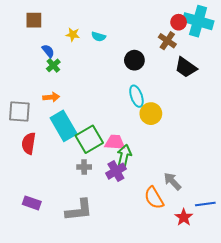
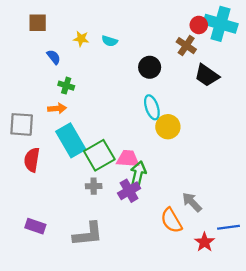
green cross: (53, 65) -> (66, 86), moved, turned -32

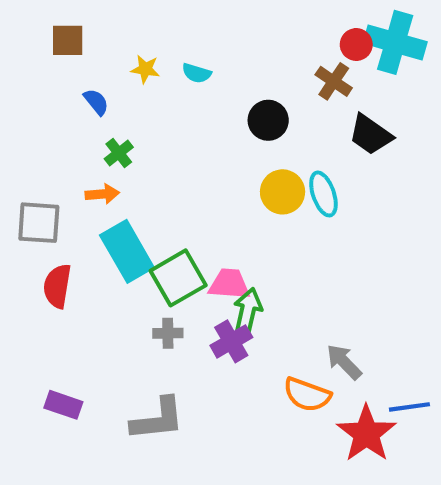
green cross: (66, 86) -> (119, 153), turned 35
cyan ellipse: (152, 107) -> (323, 194), moved
yellow circle: (168, 127) -> (283, 192), moved
orange semicircle: (171, 220) -> (307, 395), turned -40
red star: (204, 242) -> (366, 434), size x1.6

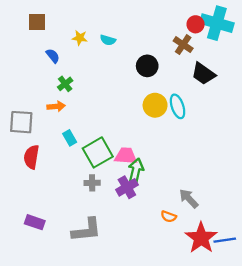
cyan rectangle: (127, 251) -> (70, 138), size x0.5
orange semicircle: (307, 395) -> (169, 217), size x0.6
blue line: (409, 407) -> (225, 240), moved

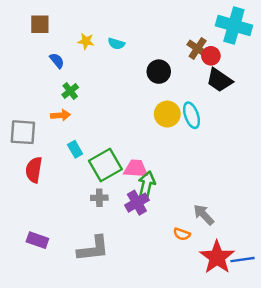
red circle: (196, 24) -> (211, 56), moved

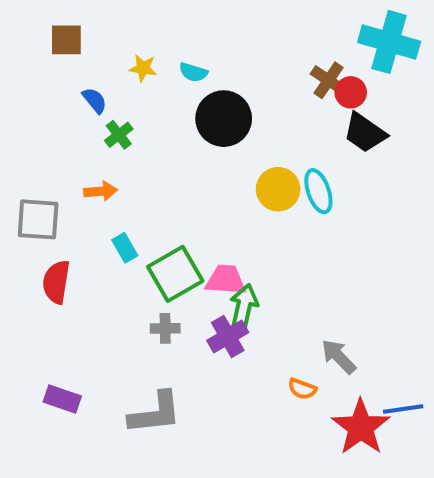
black circle: (159, 72) -> (224, 119), moved, size x1.4
green cross: (70, 91) -> (119, 135), moved
blue line: (242, 260) -> (403, 409), moved

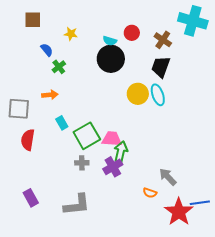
cyan semicircle: (193, 72) -> (110, 41), moved
red circle: (351, 92) -> (132, 33), moved
black trapezoid: (365, 133) -> (161, 67), moved, turned 75
purple rectangle: (62, 399) -> (31, 198), turned 42

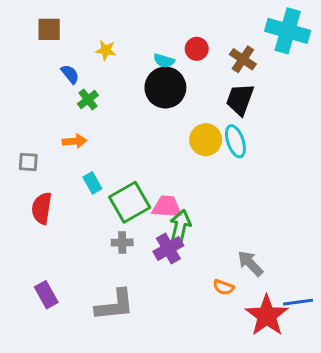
gray square: (19, 109) -> (28, 162), size x0.6

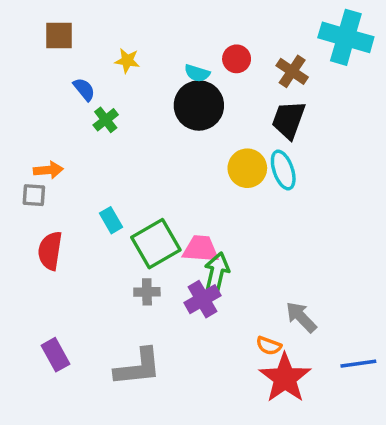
orange arrow: (75, 141) -> (48, 170), moved
red star: (267, 316) -> (285, 378), moved

